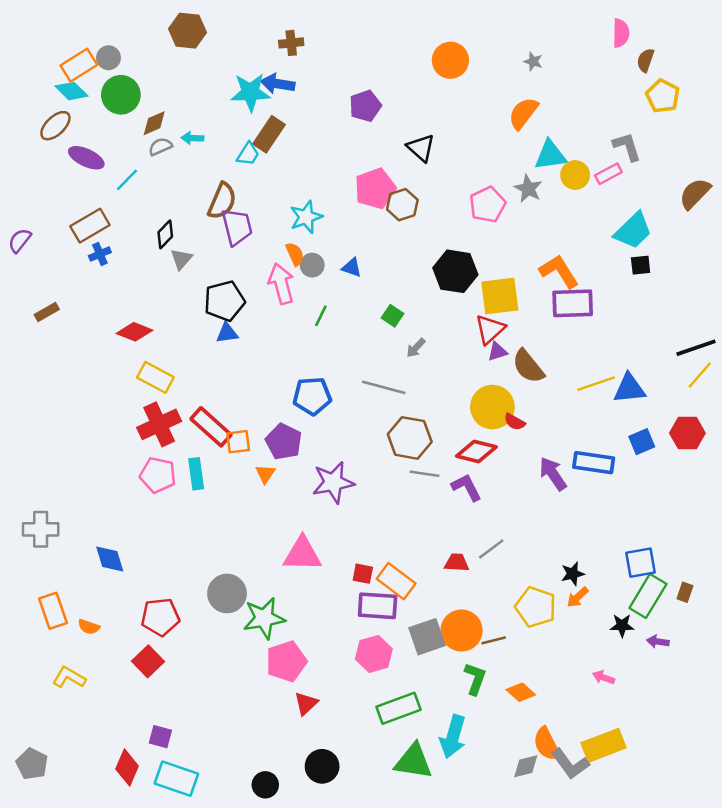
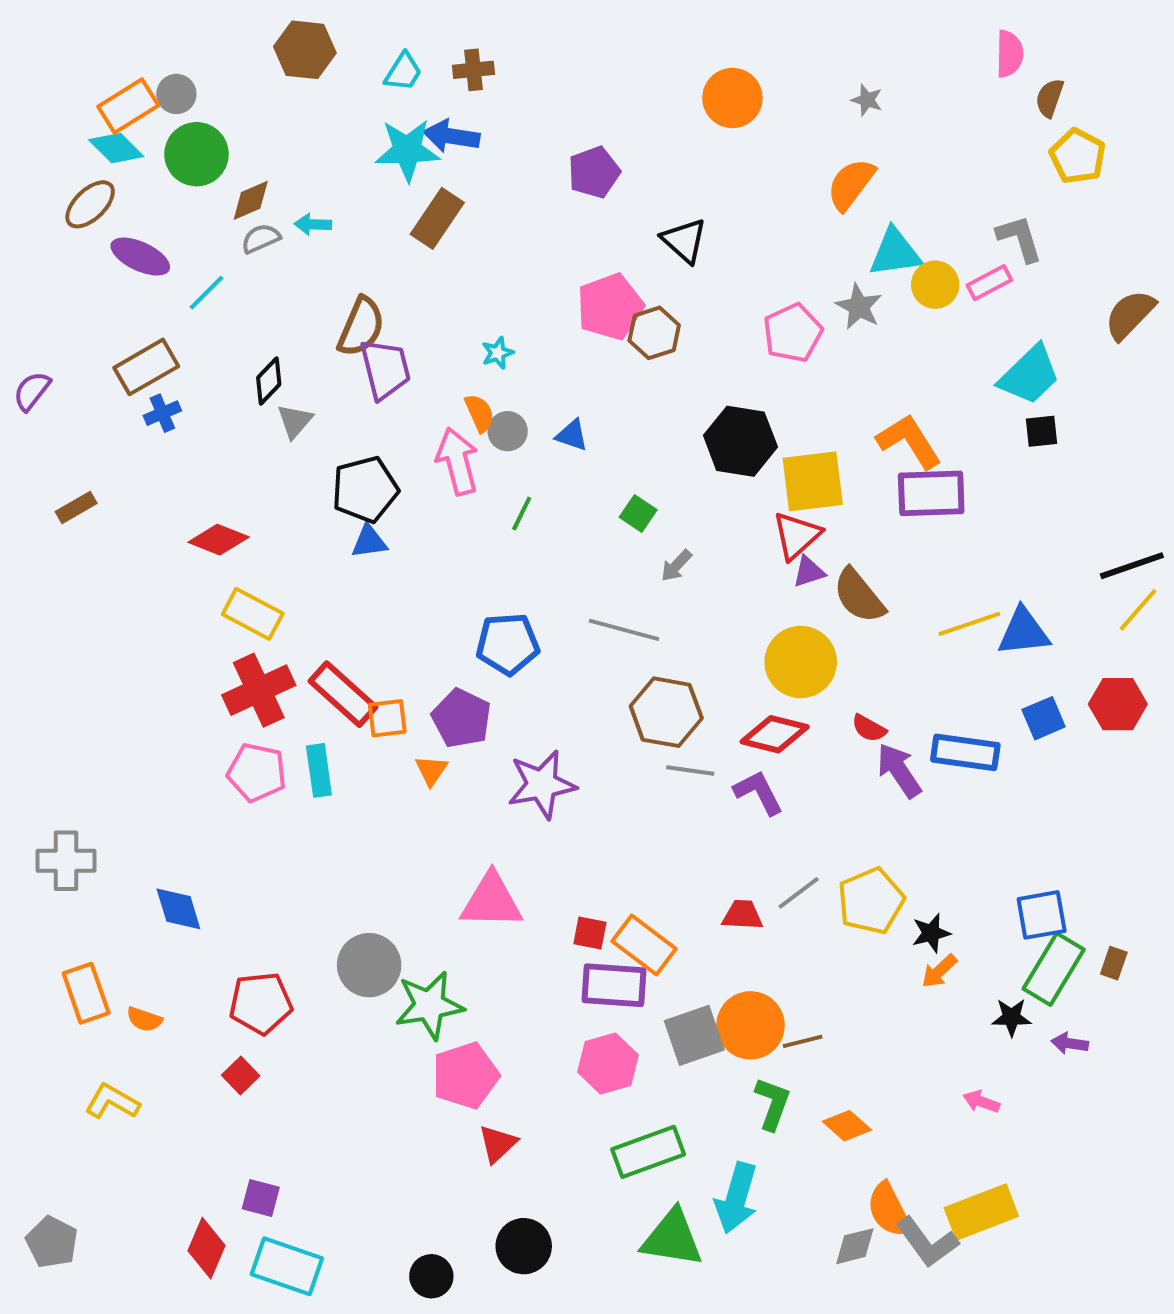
cyan trapezoid: (248, 154) -> (403, 72), moved
cyan star: (306, 217) -> (498, 353), size x0.6
red semicircle: (515, 422) -> (869, 728), moved
yellow pentagon: (536, 607) -> (871, 901), moved, turned 30
red square: (148, 661) -> (241, 1076), size x0.7

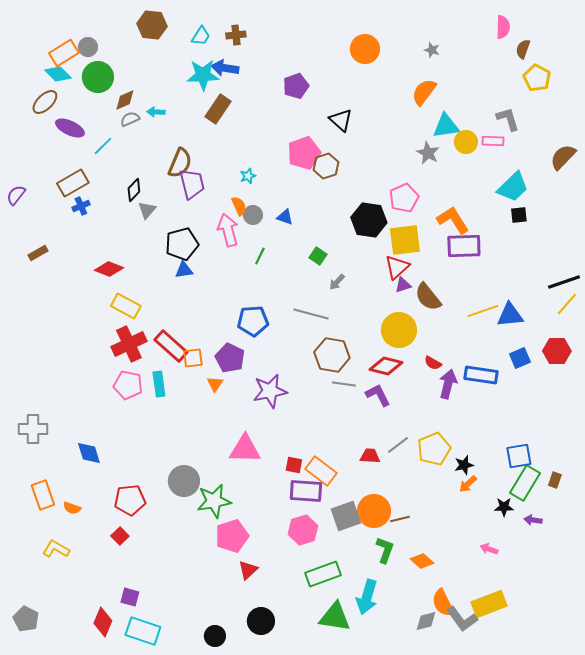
pink rectangle: (989, 283) -> (493, 141), turned 30
pink pentagon: (793, 333) -> (404, 198), moved
purple arrow: (899, 770) -> (448, 384), turned 48

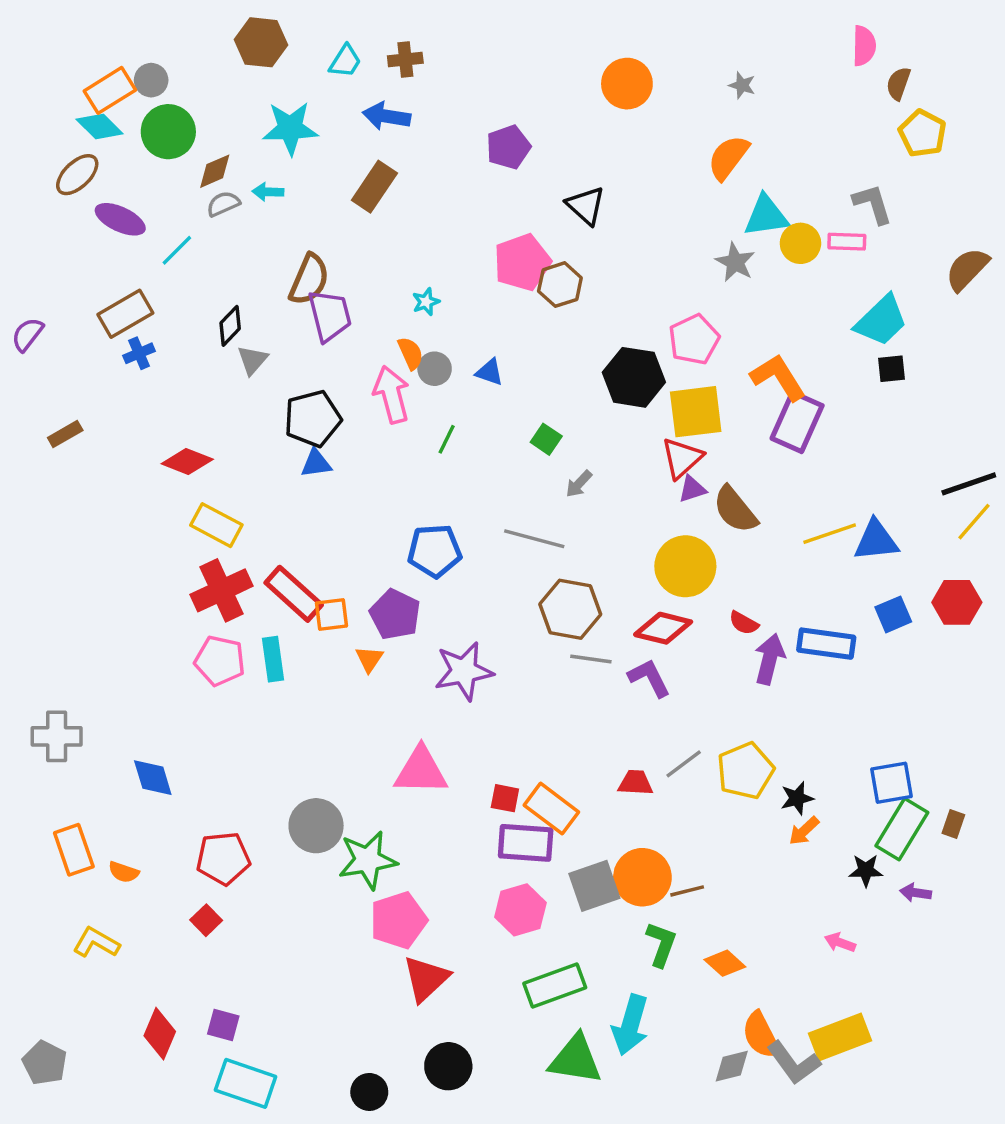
cyan star: (203, 75) -> (290, 128), moved
purple rectangle: (464, 246) -> (797, 422), turned -64
red triangle: (248, 570) -> (426, 979), size x1.4
red diamond: (103, 622) -> (160, 1034), moved

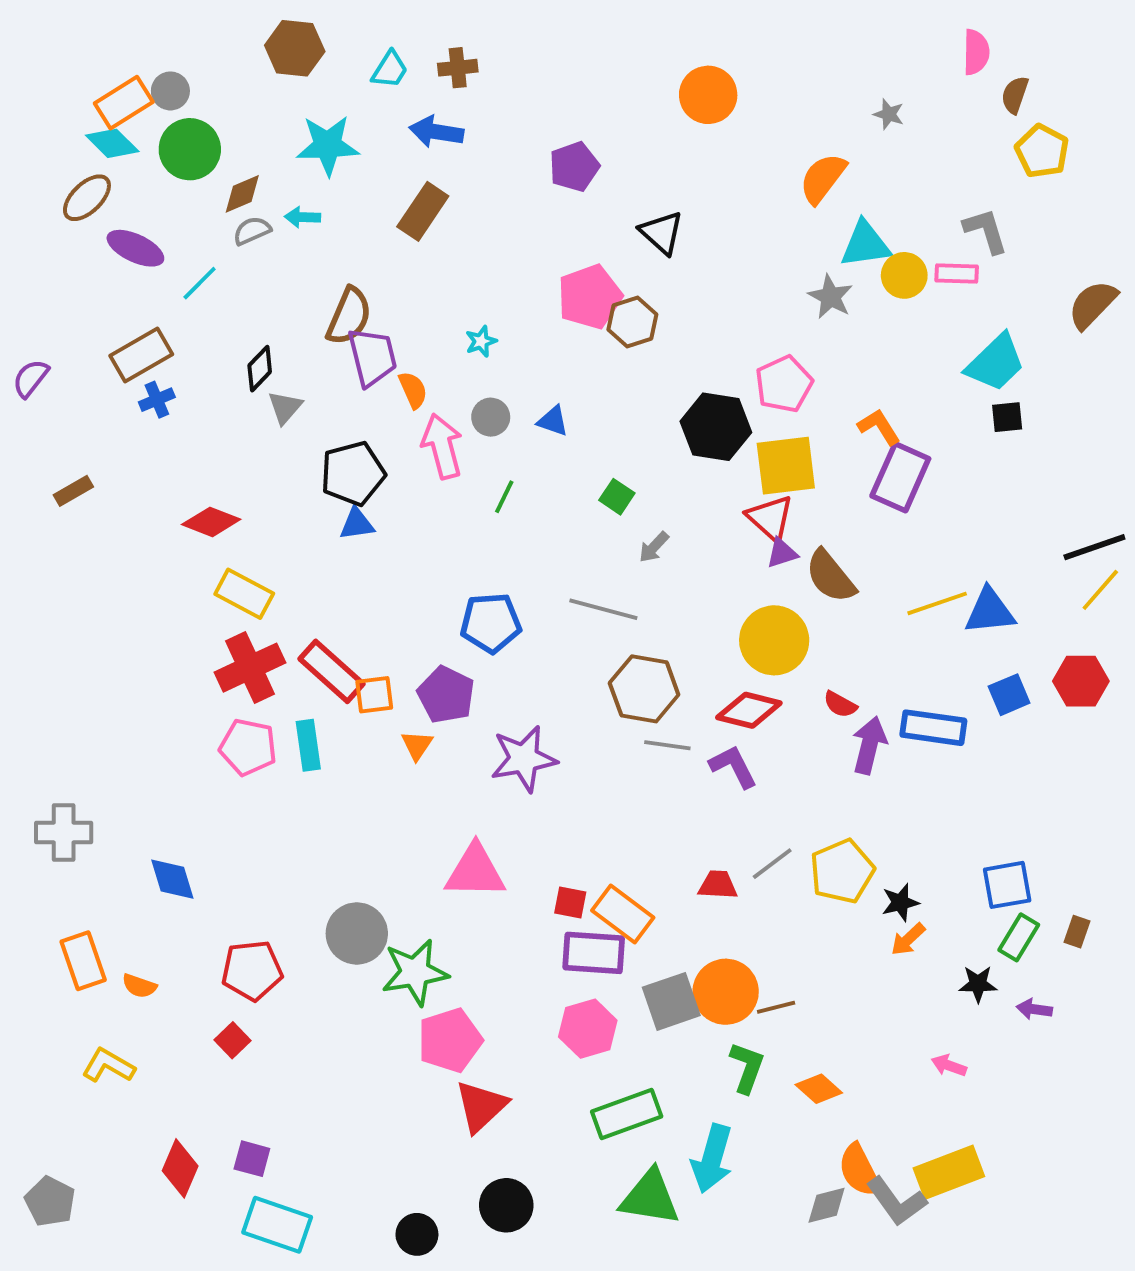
gray star: (742, 85) -> (889, 114), moved
orange semicircle: (411, 353) -> (413, 390), moved
orange L-shape: (778, 377) -> (879, 427), size x0.7
red triangle: (682, 458) -> (770, 518), turned -36
green rectangle: (902, 829) -> (1019, 937), size x0.7

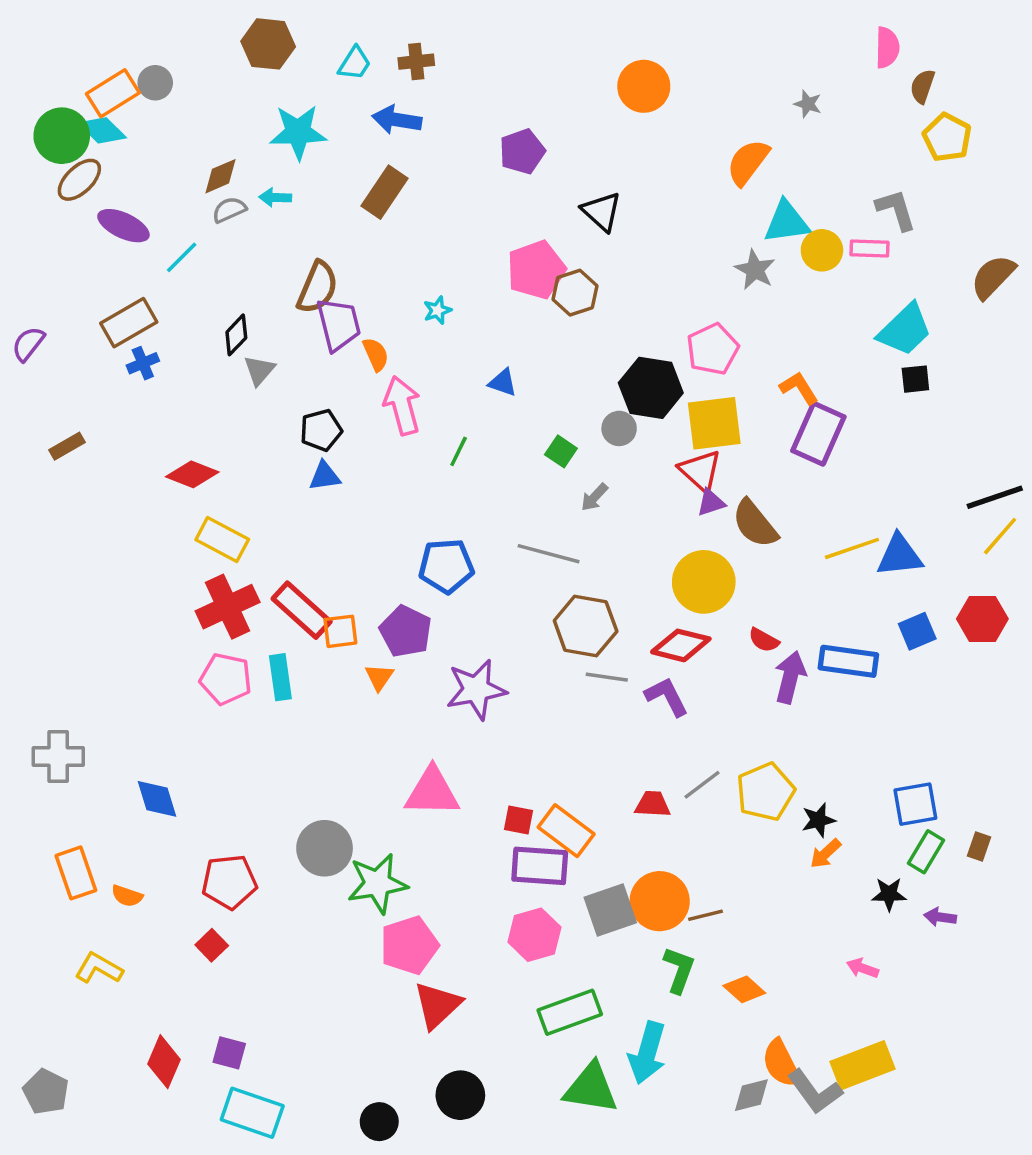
green circle: (190, 149) -> (62, 136), moved
gray circle: (491, 417) -> (619, 428), moved
black pentagon: (353, 473) -> (321, 430), size x0.7

